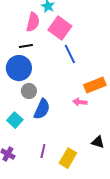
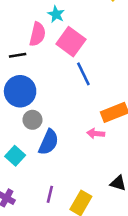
black line: (26, 46) -> (18, 55), moved

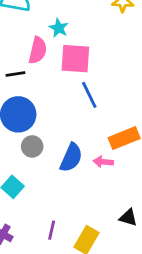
pink square: (71, 42) -> (75, 59), turned -32
blue semicircle: (49, 142) -> (71, 158), moved

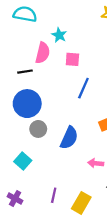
pink square: (75, 59) -> (72, 59), size x0.6
blue line: (89, 95) -> (83, 88), turned 50
pink arrow: (103, 162) -> (96, 163), moved

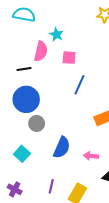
blue semicircle: (69, 138) -> (62, 148), moved

